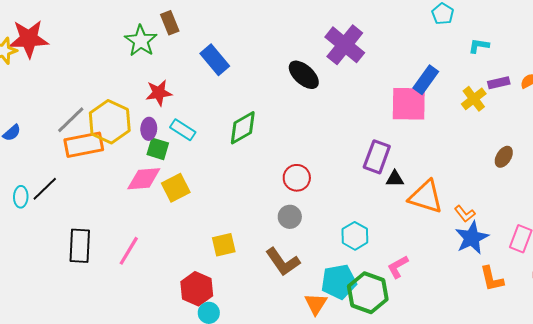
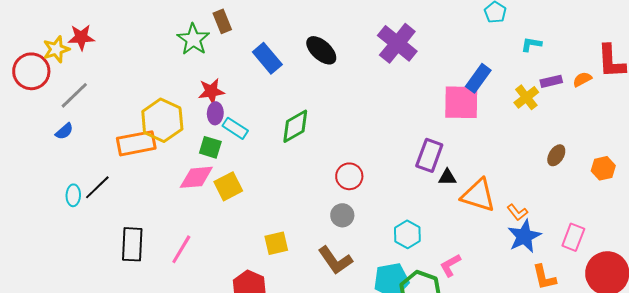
red star: (29, 39) -> (81, 37), size x0.7
black ellipse: (304, 75) -> (321, 50), moved
gray line: (71, 120) -> (74, 95), moved
purple ellipse: (149, 129) -> (215, 113), moved

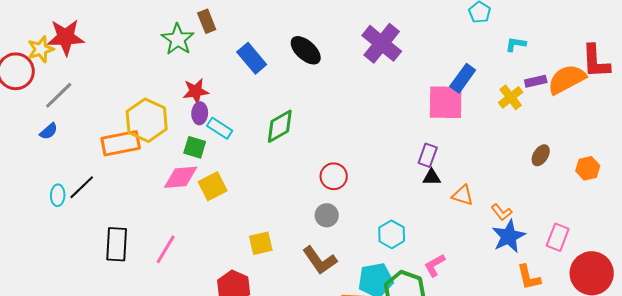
red star: (81, 37) -> (66, 37), size x1.4
orange semicircle: (582, 79) -> (567, 79), size x2.0
purple rectangle: (429, 155) -> (428, 155), moved, size x0.7
orange triangle: (478, 195) -> (463, 195), size x0.6

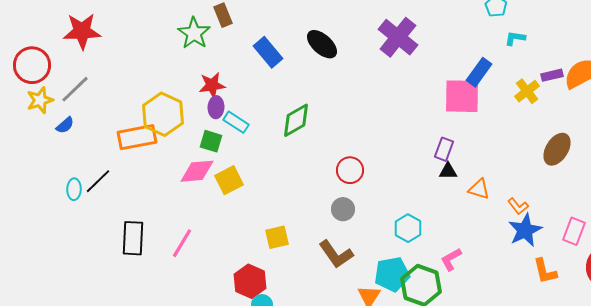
cyan L-shape: (516, 44) -> (515, 38), moved
yellow star: (41, 49) -> (40, 100), moved
brown ellipse: (541, 155) -> (557, 149), size x1.5

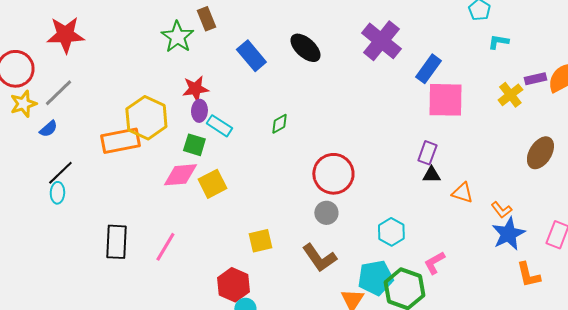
blue rectangle: (479, 72) -> (428, 69), moved
green diamond: (296, 120) -> (279, 124), size x0.6
red circle: (350, 170) -> (333, 174), size x1.5
black line: (98, 181) -> (60, 173), moved

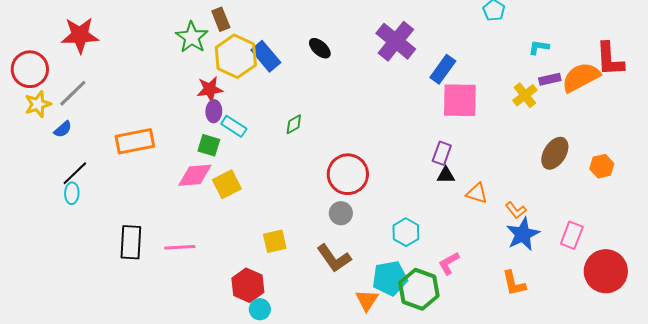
cyan L-shape: (498, 42) -> (539, 47), moved
black ellipse: (305, 48) -> (320, 48), size x0.7
yellow hexagon: (146, 118) -> (236, 56), moved
pink line: (165, 247) -> (180, 247), turned 56
orange L-shape: (528, 275) -> (514, 283), moved

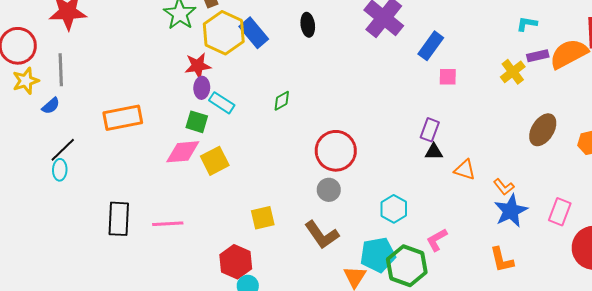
black ellipse: (320, 48) -> (308, 25), turned 40
gray line: (73, 93) -> (61, 70), turned -48
pink square: (460, 100) -> (448, 77), size x0.5

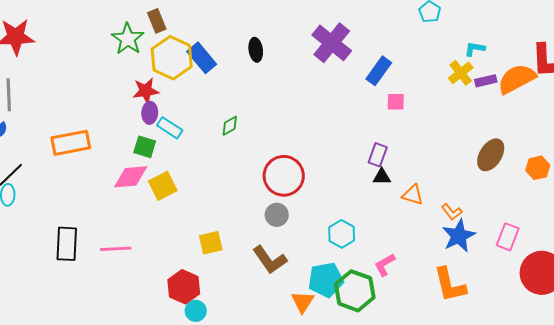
yellow cross: (513, 72) -> (461, 73), moved
orange L-shape: (502, 260) -> (450, 285), size x1.4

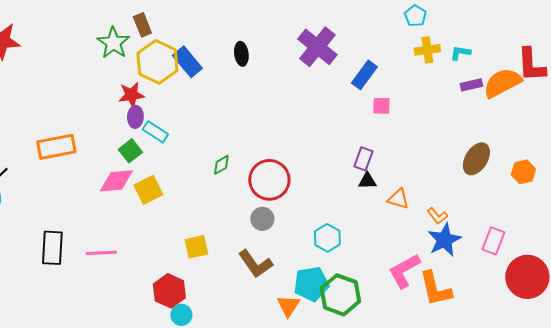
yellow cross: (461, 73) -> (427, 50), moved, turned 30
green diamond: (230, 126) -> (221, 165), moved
green square: (145, 147) -> (130, 151), turned 35
pink L-shape: (385, 265) -> (404, 271), moved, size x1.5

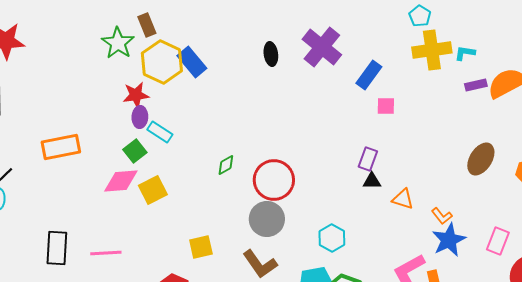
yellow cross: (427, 50) -> (432, 50), size x1.5
black ellipse: (241, 54) -> (271, 54), moved
gray circle: (262, 219) -> (267, 219), size x1.5

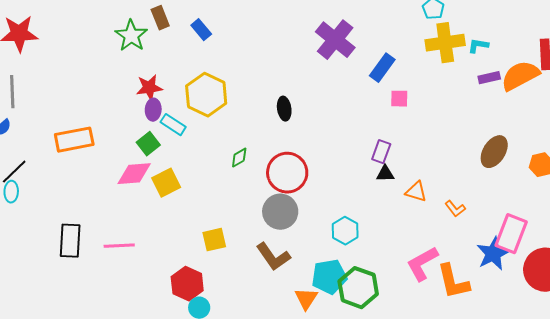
black ellipse: (271, 54) -> (284, 109), moved
yellow hexagon: (162, 62) -> (206, 95), moved
blue rectangle: (192, 62) -> (201, 30), moved, size x0.7
blue star: (449, 240) -> (493, 254), moved
pink rectangle: (498, 241) -> (511, 234), size x1.4

